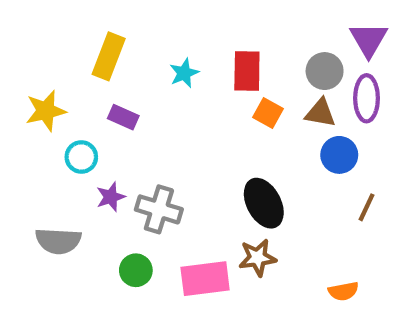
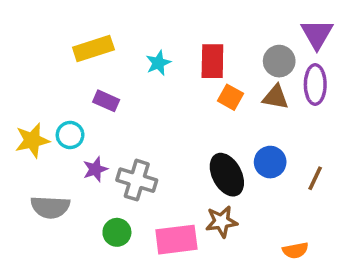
yellow rectangle: (109, 56) -> (93, 48), turned 51
yellow star: (46, 111) -> (32, 140), moved
blue circle: (339, 155) -> (270, 162), moved

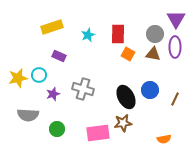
gray cross: (137, 180) -> (83, 89), moved
green circle: (117, 232) -> (57, 129), moved

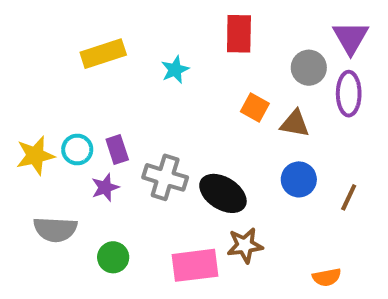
red rectangle: (118, 34) -> (239, 34), moved
brown triangle: (153, 54) -> (295, 124), moved
purple rectangle: (59, 56) -> (117, 150), moved, turned 48
black ellipse: (126, 97) -> (223, 193), moved, turned -30

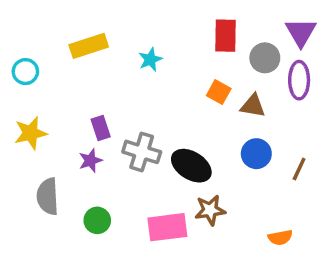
red rectangle: (239, 34) -> (226, 36), moved
cyan circle: (77, 150) -> (25, 72), moved
gray semicircle: (55, 229) -> (48, 196), turned 84

